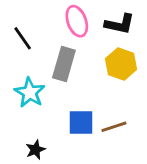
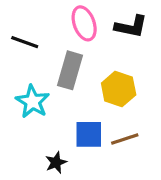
black line: (23, 38) -> (25, 42), turned -35
yellow hexagon: (121, 64) -> (119, 89), moved
black star: (35, 150) -> (56, 163), moved

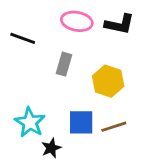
pink ellipse: (84, 23) -> (77, 21), turned -60
gray rectangle: (70, 70) -> (64, 64), size x0.7
cyan star: (33, 102) -> (30, 122), moved

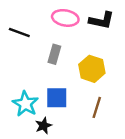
blue square: (81, 122) -> (57, 98), moved
brown line: (114, 127) -> (97, 107), turned -55

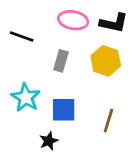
yellow hexagon: (92, 69) -> (106, 61), moved
cyan star: (25, 104) -> (26, 98), moved

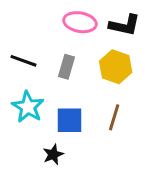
black line: (22, 36) -> (23, 61), moved
brown line: (108, 121) -> (114, 117), moved

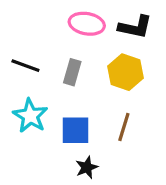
black star: (53, 154) -> (87, 167), moved

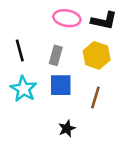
black line: (25, 66) -> (20, 50), turned 55
blue square: (75, 130) -> (61, 85), moved

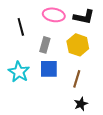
black line: (20, 50) -> (21, 27), moved
black star: (67, 129) -> (81, 104), moved

